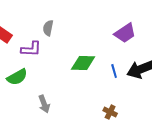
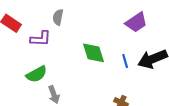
green diamond: (83, 63) -> (94, 53), turned 70
green semicircle: (17, 77) -> (37, 74), moved

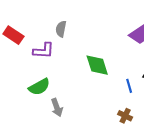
blue line: (125, 61) -> (129, 86), moved

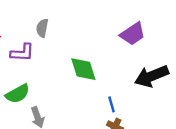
blue line: (129, 86) -> (112, 104), moved

